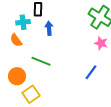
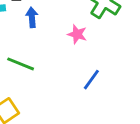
pink star: (101, 43) -> (77, 34), moved

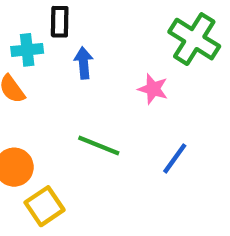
green line: (21, 64) -> (99, 145), moved

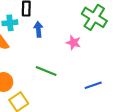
blue line: (175, 158) -> (93, 85), moved, turned 35

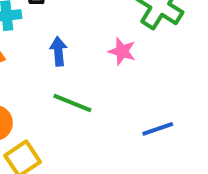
blue arrow: (38, 29) -> (58, 51), moved

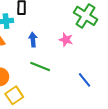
blue line: (158, 129) -> (85, 80), turned 70

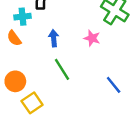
green line: (40, 66) -> (62, 69), turned 36

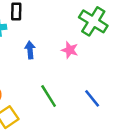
green line: (62, 69) -> (49, 96), moved

